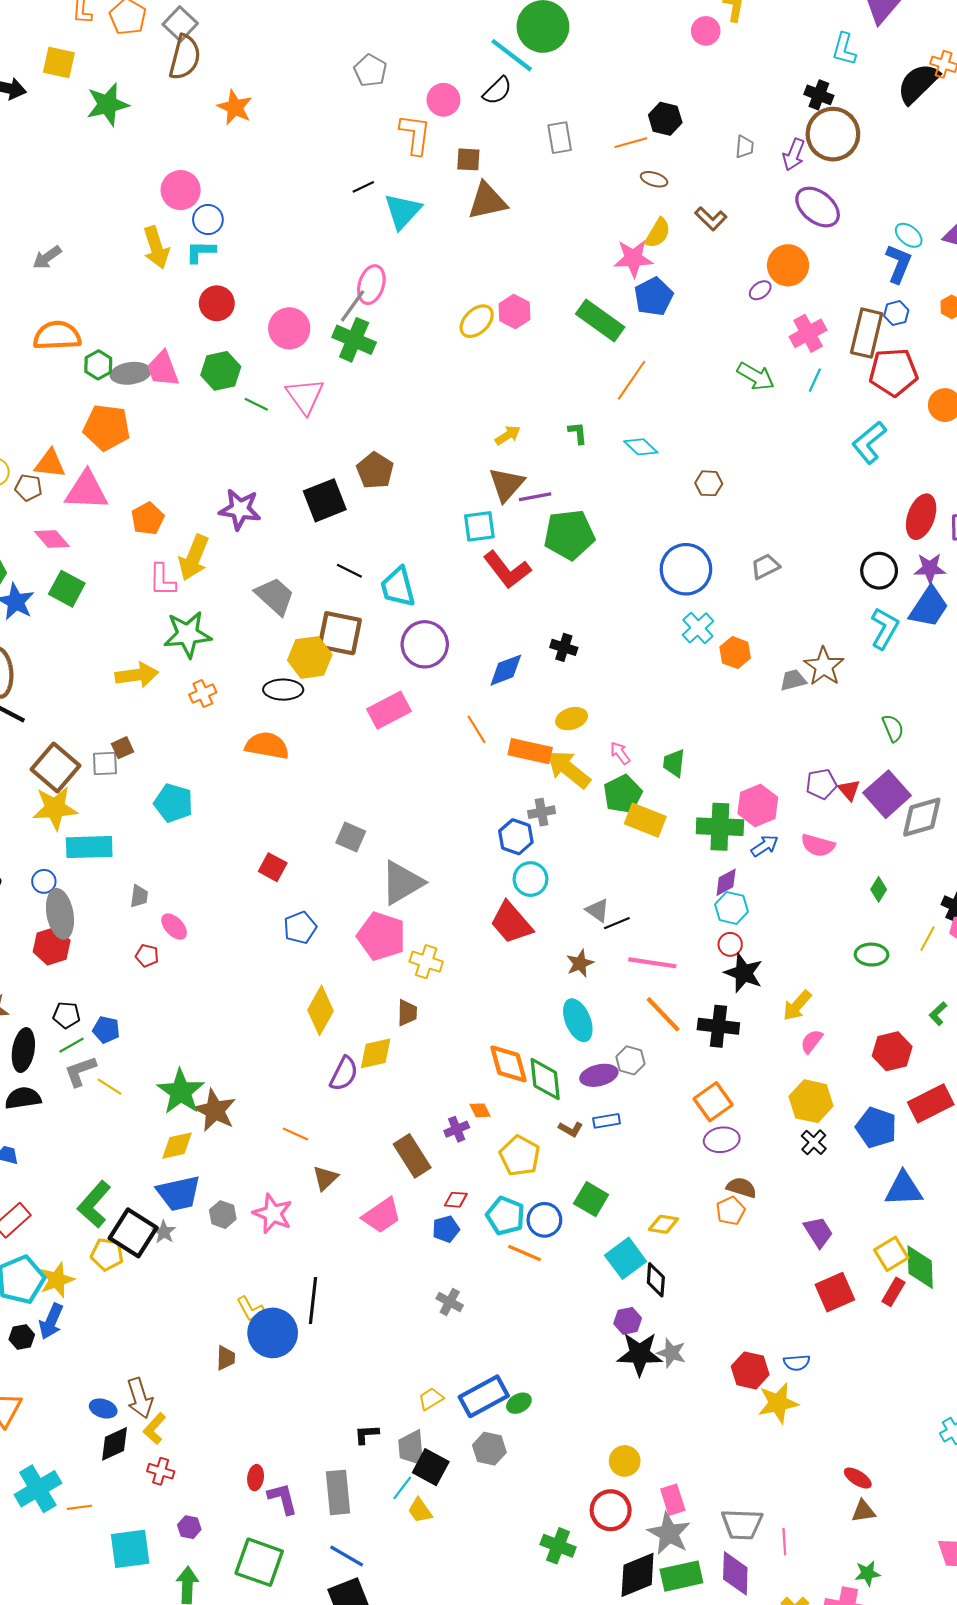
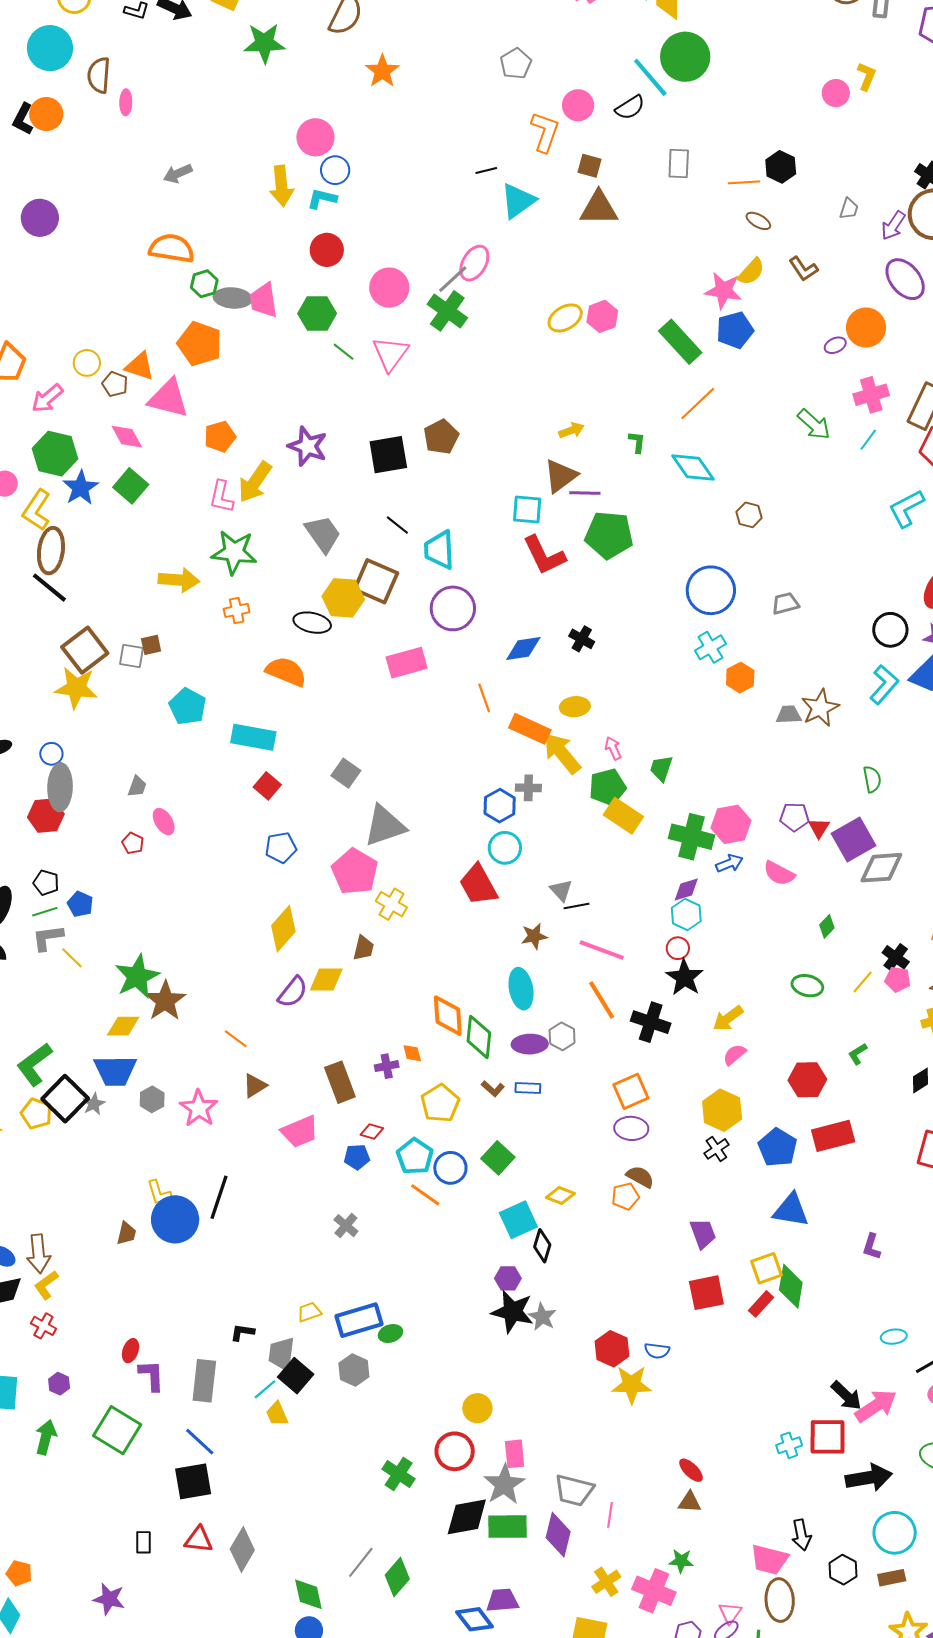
cyan diamond: (641, 447) -> (693, 467), size x1.4
cyan rectangle: (89, 847) -> (253, 737), moved

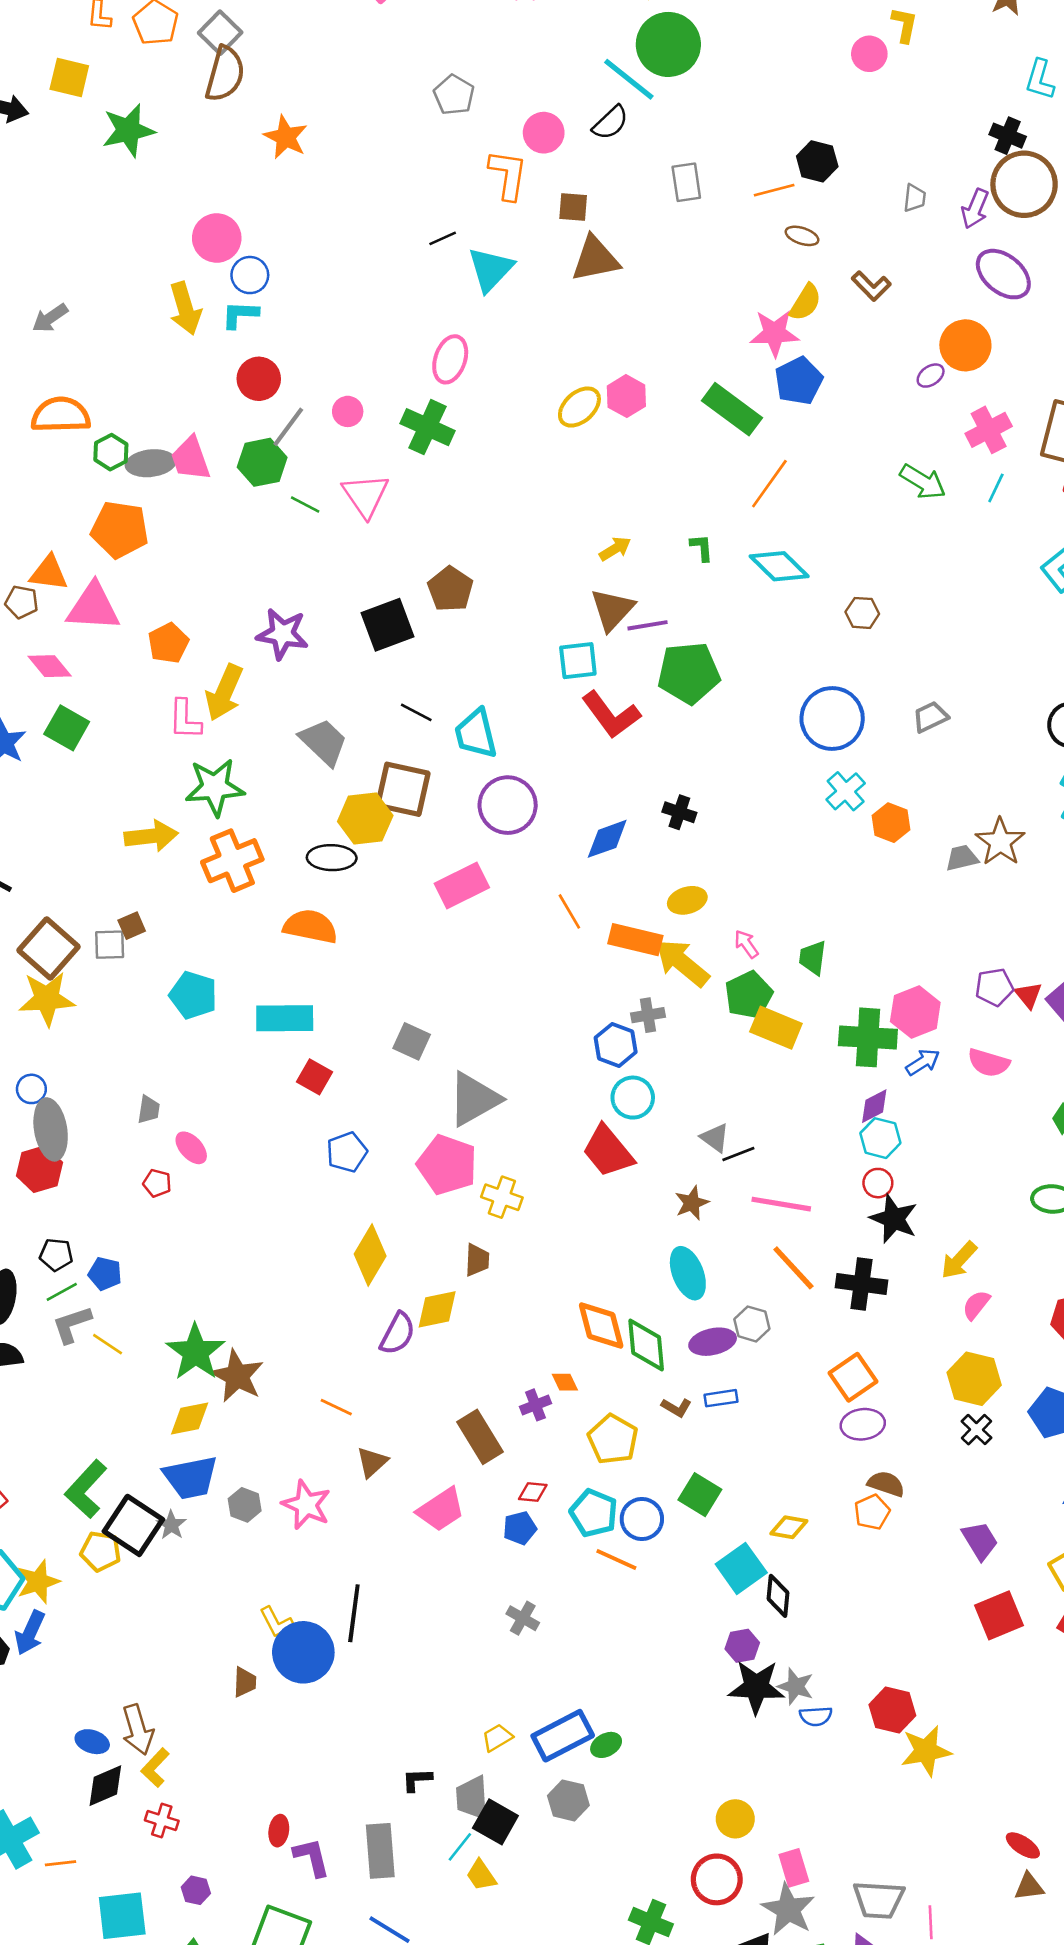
gray line: (453, 279) -> (288, 427), moved
pink circle: (389, 288) -> (348, 411), size x0.6
orange cross: (237, 610) -> (232, 861), size x1.8
blue semicircle: (657, 1351) -> (816, 1716), moved

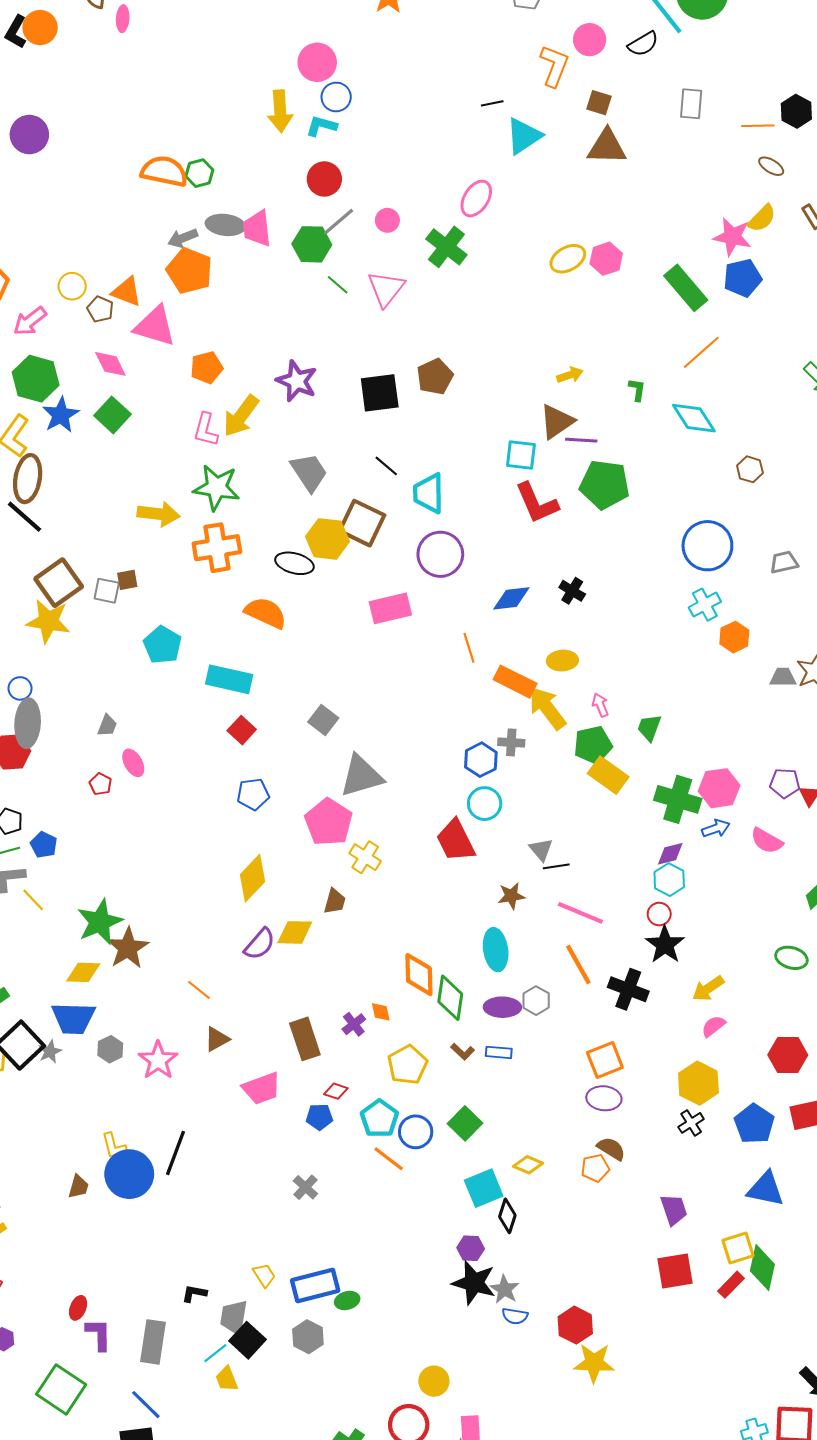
gray arrow: (50, 318) -> (183, 238), moved
green hexagon: (111, 452) -> (199, 173), moved
purple cross: (536, 1405) -> (354, 1024), turned -30
yellow trapezoid: (497, 1738) -> (264, 1275), turned 75

